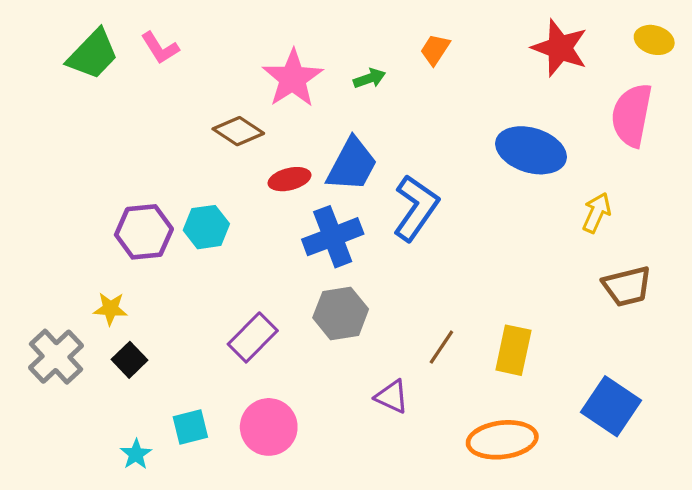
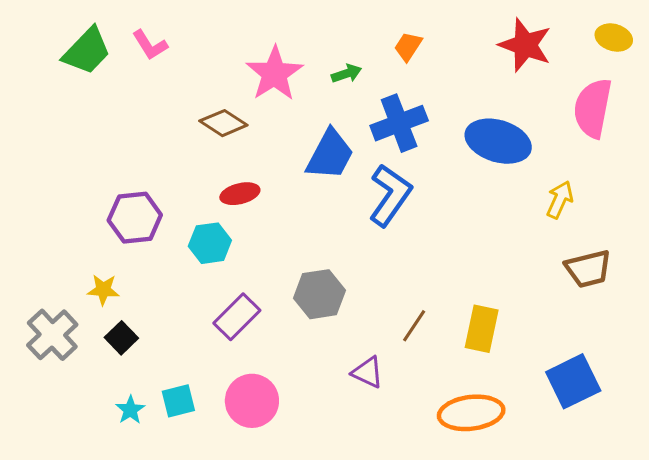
red ellipse: (289, 179) -> (240, 194), moved
cyan hexagon: (206, 227) -> (210, 243), moved
blue cross: (333, 237) -> (399, 123), moved
blue square: (611, 406) -> (573, 381), turned 30
cyan star: (136, 454) -> (130, 410), moved

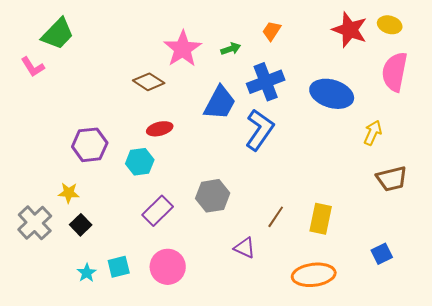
yellow ellipse: (614, 38) -> (390, 25), moved
pink L-shape: (150, 45) -> (33, 67), moved
blue square: (573, 381) -> (382, 254), size x0.6

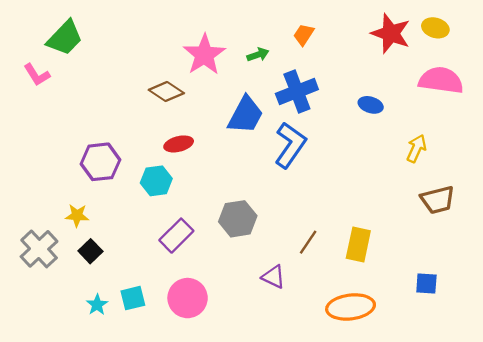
pink semicircle: (395, 72) -> (441, 80), turned 87
blue ellipse: (332, 94) -> (371, 105), size x0.5
blue square: (382, 254) -> (426, 284), turned 30

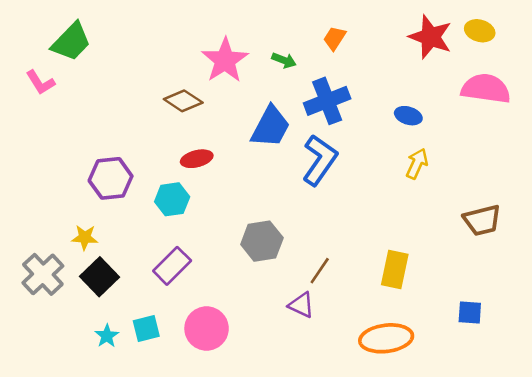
green arrow: (258, 55) -> (284, 60), turned 40
yellow arrow: (416, 148) -> (417, 164), moved
purple rectangle: (176, 236) -> (172, 266), moved
brown line: (308, 242) -> (320, 271), moved
black square: (90, 251) -> (100, 277), size x1.4

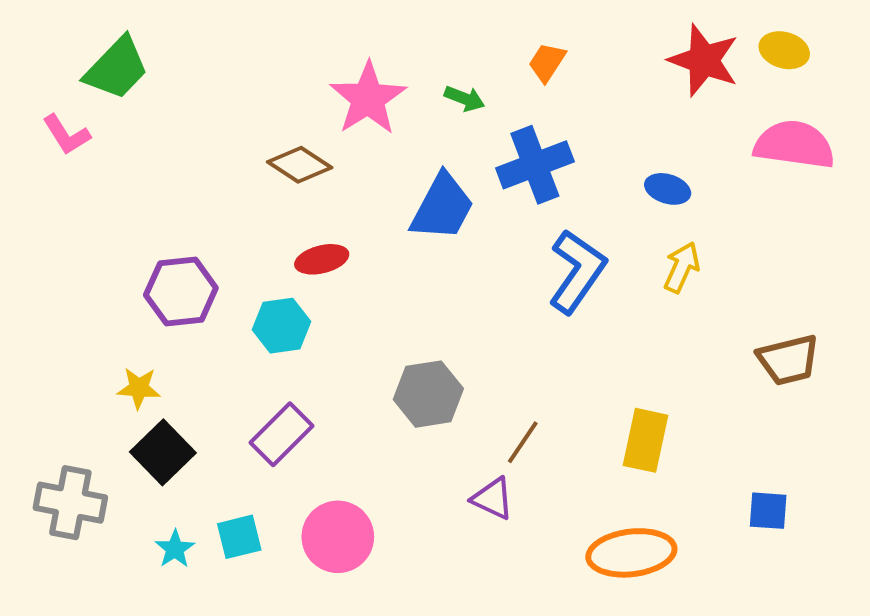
blue L-shape: (320, 160) -> (577, 271), moved
gray cross: (43, 274) -> (70, 503), moved, turned -36

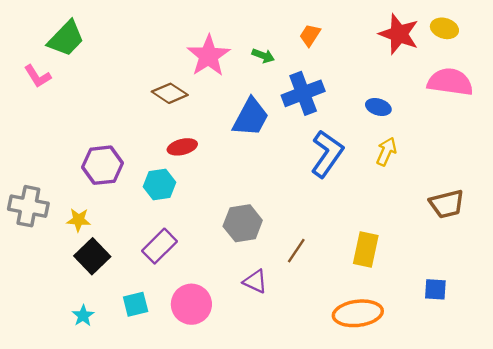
purple triangle: (493, 499) -> (255, 281), moved
gray cross: (70, 503) -> (28, 206), moved
cyan star: (175, 549) -> (83, 316), moved

